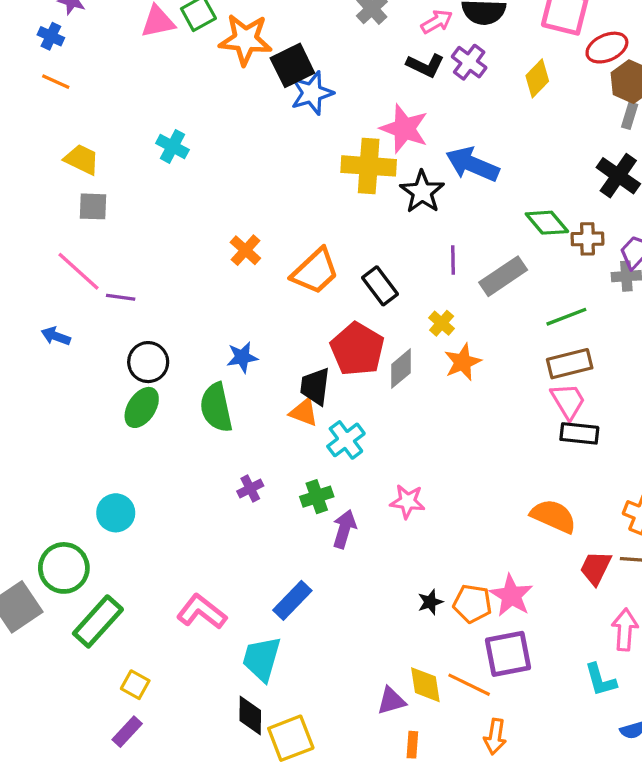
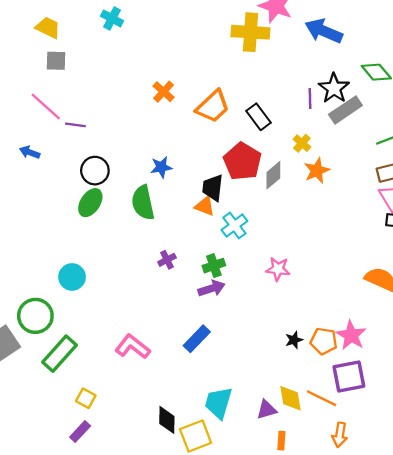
black star: (422, 192) -> (334, 88), moved
purple arrow: (344, 529) -> (212, 288), moved, turned 55
cyan trapezoid: (262, 659) -> (218, 403), moved

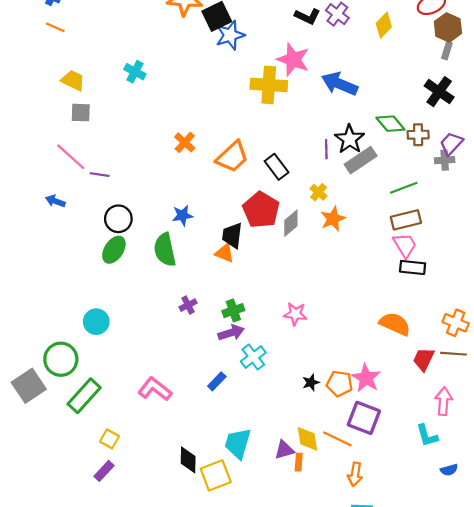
cyan cross: (234, 225) -> (253, 357), moved
blue rectangle: (197, 339) -> (217, 381), size x0.7
purple square: (349, 377) -> (364, 418), turned 32
orange rectangle: (281, 441) -> (299, 462), moved

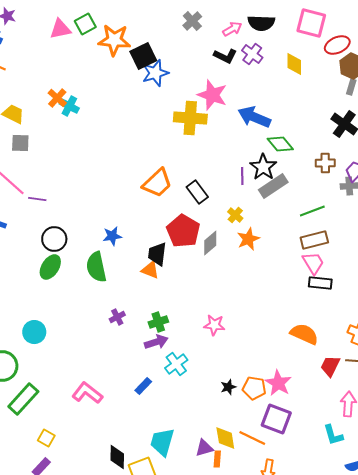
yellow diamond: (384, 25) -> (294, 64), turned -45
green diamond: (390, 124) -> (280, 144), moved
orange cross: (185, 142) -> (57, 98), moved

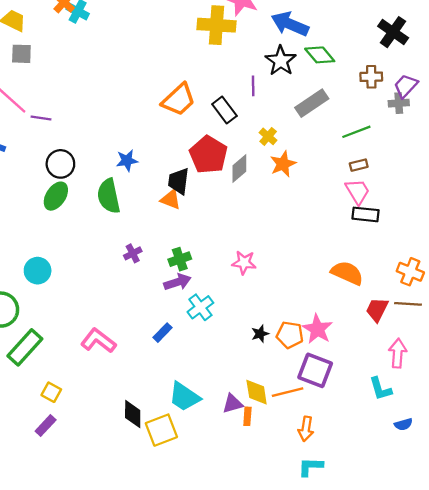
black star: (263, 167) -> (281, 61), moved
purple line: (242, 176) -> (253, 86), moved
brown rectangle: (314, 240) -> (359, 165), size x0.6
orange line: (252, 438) -> (288, 392), turned -40
cyan trapezoid: (162, 442) -> (184, 397), turned -72

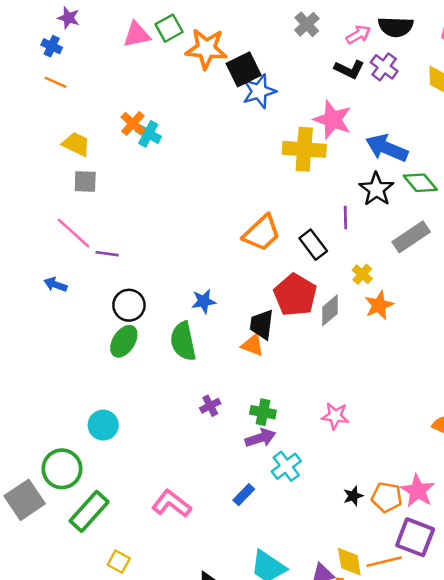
green cross: (180, 259) -> (263, 412), turned 30

